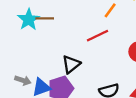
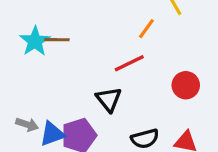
black triangle: (71, 64) -> (109, 99), moved, turned -30

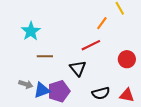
brown line: (57, 40) -> (45, 56), moved

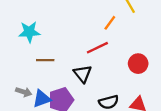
cyan star: (31, 31) -> (29, 32), turned 30

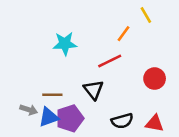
cyan star: (29, 32) -> (65, 44), moved
brown line: (45, 60) -> (52, 95), moved

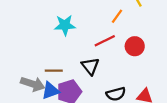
red circle: (155, 79) -> (135, 46), moved
gray arrow: (29, 110) -> (33, 84), size x1.5

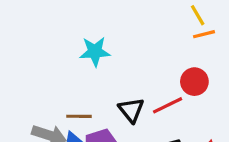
orange line: (117, 16) -> (204, 34), moved, turned 40
red line: (105, 41) -> (168, 105), moved

